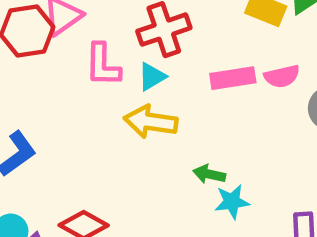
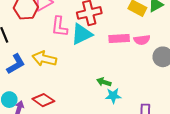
cyan triangle: (152, 77) -> (82, 34), size x1.6
yellow arrow: (151, 122) -> (44, 59), moved

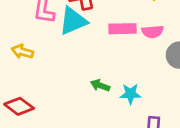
yellow arrow: (44, 59) -> (22, 52), size x0.7
cyan star: (113, 96) -> (130, 94), moved

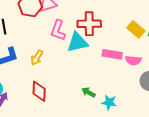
yellow arrow: (22, 52) -> (37, 58), turned -84
red diamond: (19, 106) -> (39, 91), moved, turned 45

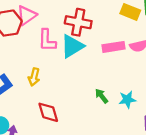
red cross: (89, 24) -> (78, 22), turned 30
green arrow: (88, 92) -> (102, 96), turned 40

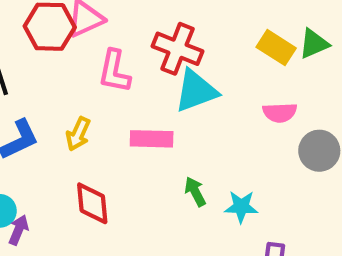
cyan triangle: (72, 46) -> (196, 91), moved
pink rectangle: (114, 47) -> (152, 139), moved

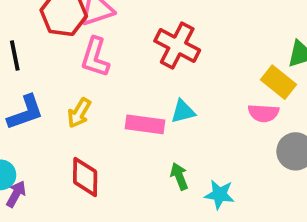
yellow rectangle: (276, 48) -> (279, 82), moved
pink L-shape: (114, 71) -> (95, 57), moved
cyan triangle: (196, 91) -> (183, 111), moved, size x0.6

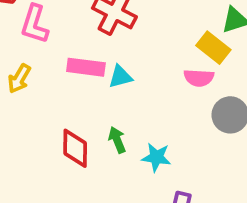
pink rectangle: (145, 124) -> (86, 67), moved
red diamond: (85, 177) -> (75, 148), moved

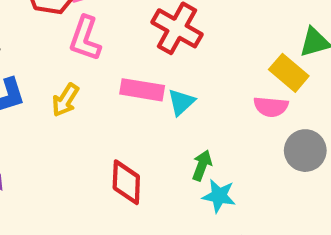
cyan triangle: (120, 77) -> (181, 102), turned -30
green arrow: (117, 140) -> (202, 165), moved, turned 40

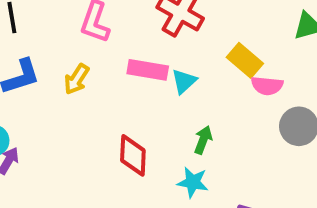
yellow rectangle: (289, 73) -> (245, 60), moved
cyan star: (219, 196) -> (193, 182), moved

